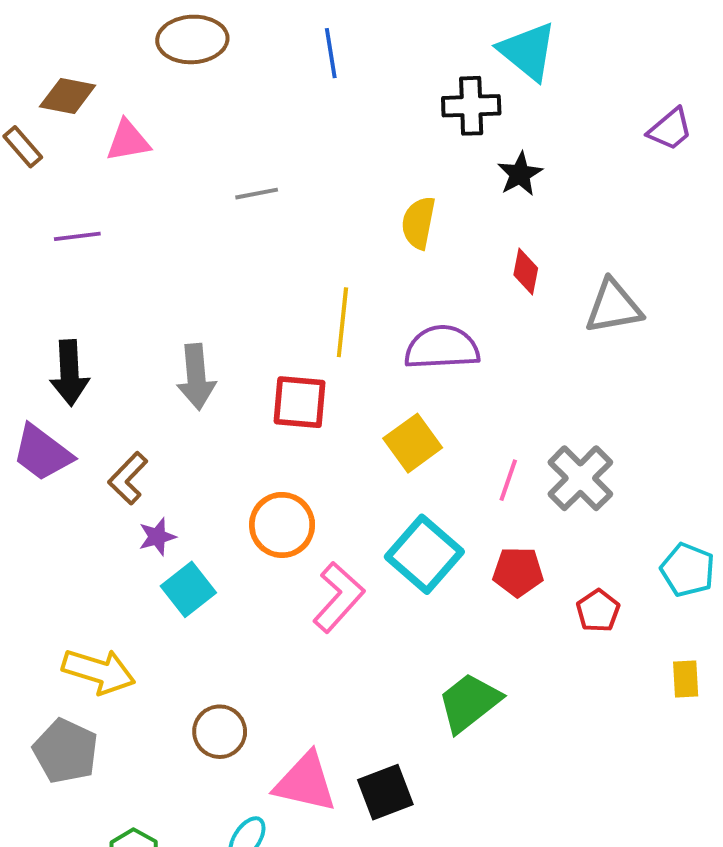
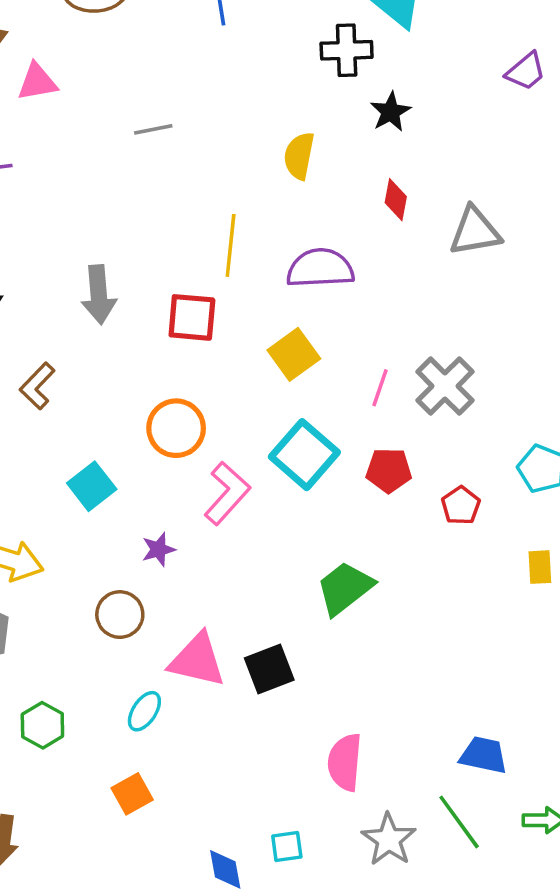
purple star: (157, 537) -> (158, 549), moved

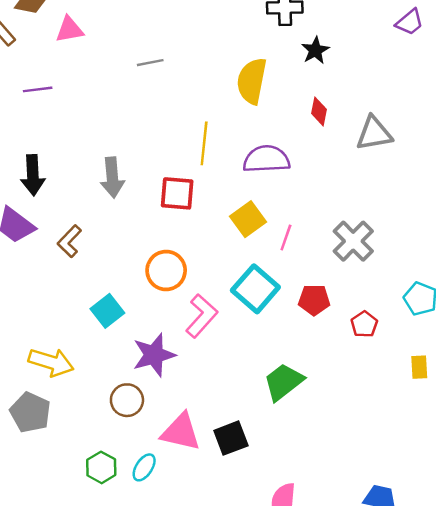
yellow semicircle: (299, 156) -> (252, 81), size x1.4
pink line: (380, 388) -> (286, 237), moved
purple star: (158, 549) -> (154, 355), size x1.8
green hexagon: (42, 725) -> (101, 467), moved

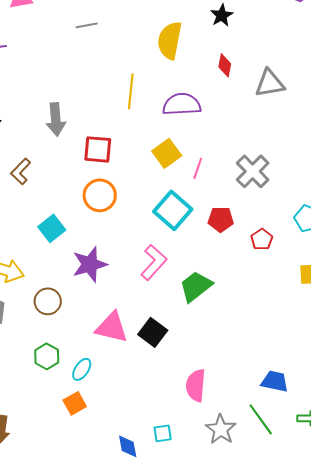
red square: (177, 193) -> (98, 149), moved
pink L-shape: (202, 316) -> (154, 262), moved
brown circle: (127, 400) -> (48, 301), moved
black square: (231, 438) -> (153, 332), turned -32
cyan ellipse: (144, 467) -> (82, 369), moved

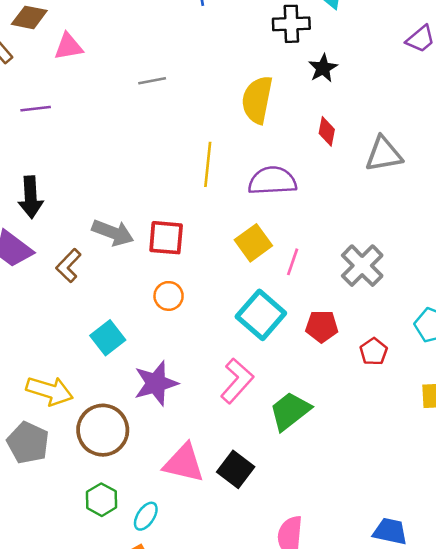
gray arrow: (56, 119) -> (113, 233), moved, turned -64
orange circle: (100, 195) -> (169, 296), size x0.7
brown circle: (48, 301) -> (103, 430), size x1.5

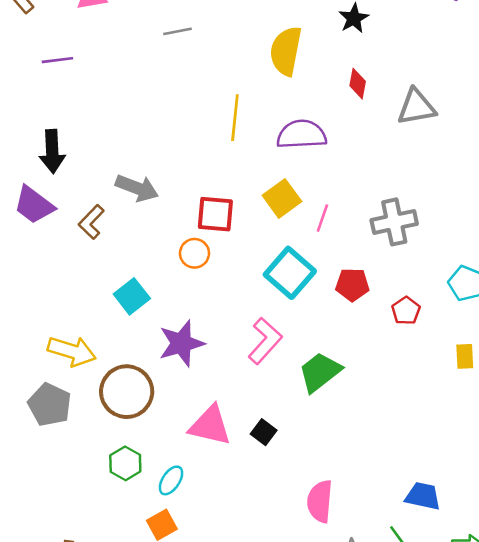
red square: (166, 238) -> (215, 214), moved
gray cross: (362, 266) -> (394, 222), turned 33
black square: (236, 469) -> (264, 432), size x0.7

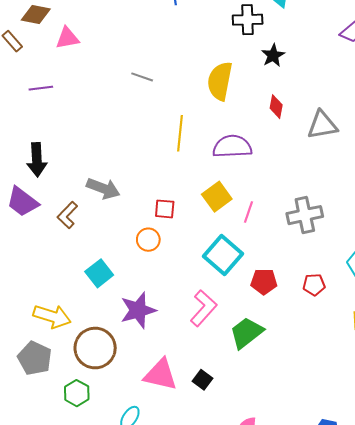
gray line: (178, 31) -> (142, 77), moved, turned 30
red square: (215, 214) -> (165, 209), size x0.7
red pentagon: (352, 285) -> (264, 282), moved
red pentagon: (406, 311) -> (314, 285), turned 30
green hexagon: (125, 463) -> (77, 393), moved

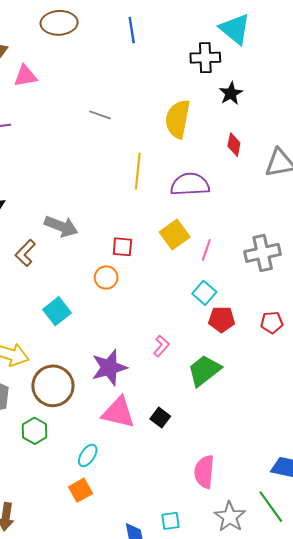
cyan square: (223, 255) -> (204, 293), moved, size x0.6
pink L-shape: (204, 308) -> (161, 346), size x0.6
purple star: (138, 310) -> (109, 367), moved

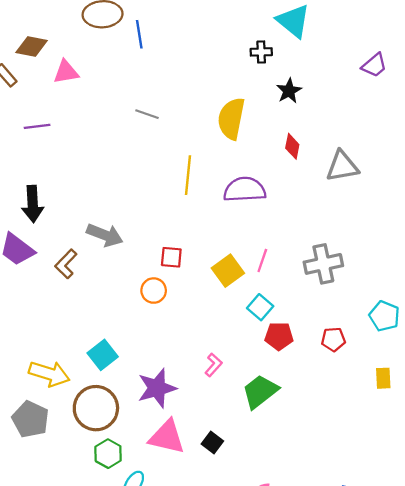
blue line: (132, 30) -> (139, 34), moved
black cross: (205, 58) -> (261, 52), size x0.7
yellow square: (175, 235) -> (228, 271), moved
cyan square: (57, 311) -> (103, 355), moved
green hexagon: (35, 431) -> (108, 454), moved

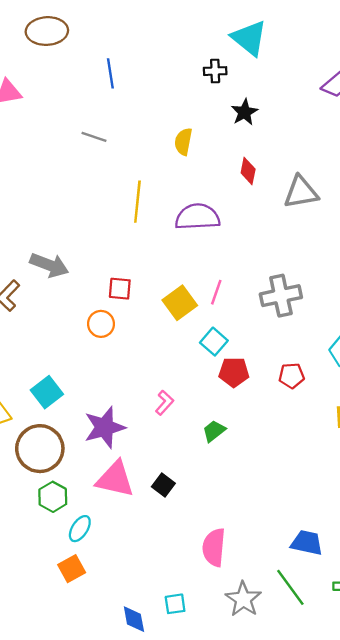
blue line: (139, 34) -> (110, 73), moved
yellow semicircle: (231, 119) -> (183, 142), size x0.6
green trapezoid: (260, 391) -> (214, 431), size x0.6

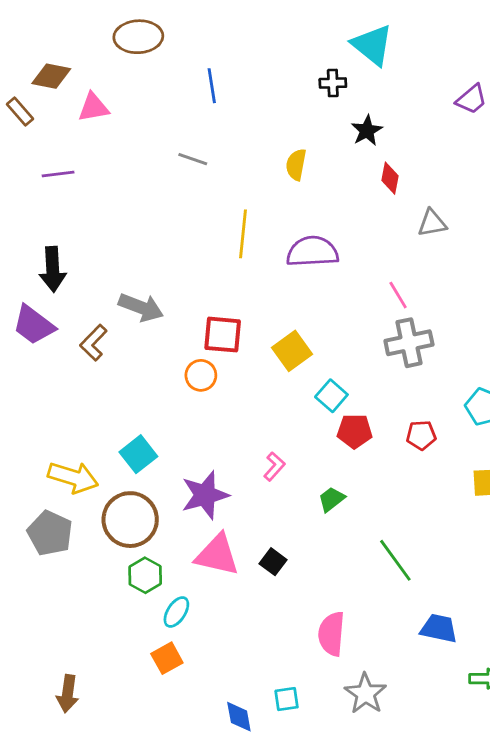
red diamond: (248, 171) -> (390, 178), moved
gray triangle: (301, 192) -> (432, 223), size x0.7
red square: (120, 289) -> (223, 335), size x1.4
pink line: (216, 292) -> (398, 295), moved, turned -50
green line: (290, 587) -> (395, 560), moved

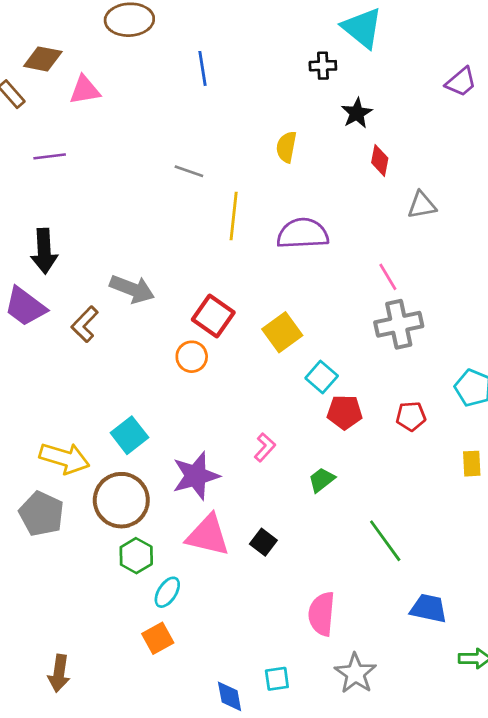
gray line: (193, 159) -> (189, 171), moved
red square: (223, 335) -> (213, 316), turned 30

